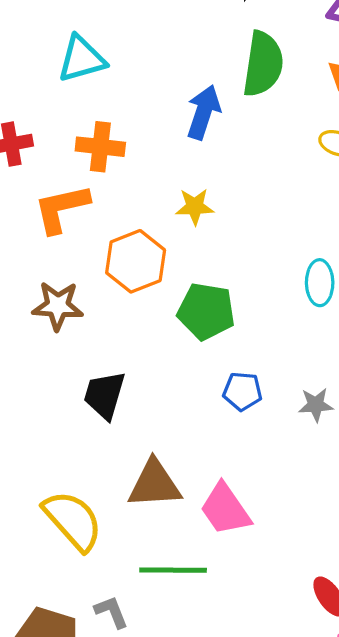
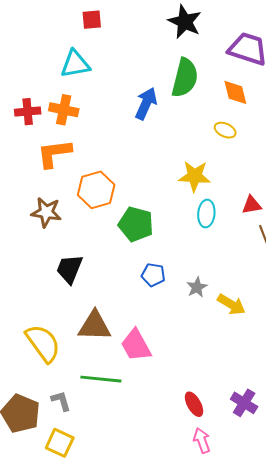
orange cross: (100, 147) -> (64, 110), moved
yellow star: (195, 207) -> (195, 176), moved, size x1.4
gray star: (316, 405) -> (197, 287), turned -30

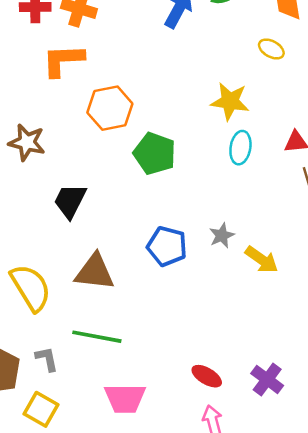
brown star: (46, 212) -> (27, 142), moved
blue pentagon: (153, 275) -> (167, 246), moved, size x1.4
pink trapezoid: (136, 345) -> (125, 398), moved, turned -66
red ellipse: (194, 404) -> (207, 376), turned -35

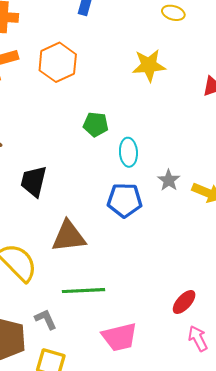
orange hexagon: (110, 108) -> (58, 62), moved
cyan ellipse: (240, 148) -> (128, 152), moved
green pentagon: (155, 154) -> (96, 124), size x0.7
red ellipse: (207, 376) -> (184, 302), turned -65

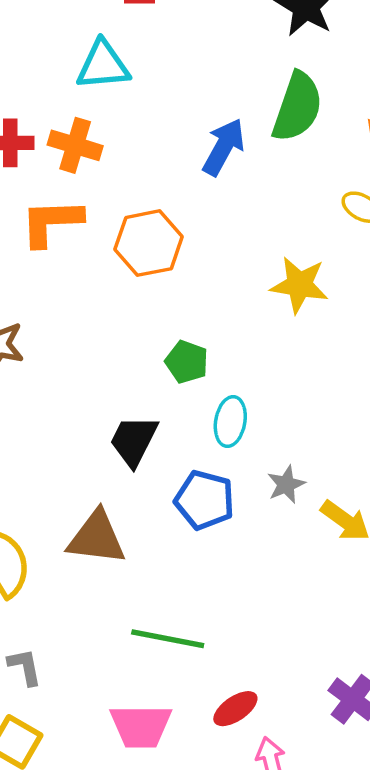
black trapezoid: (34, 181) -> (134, 441), moved
green line: (83, 291) -> (168, 639), moved
red ellipse: (184, 302) -> (235, 709), moved

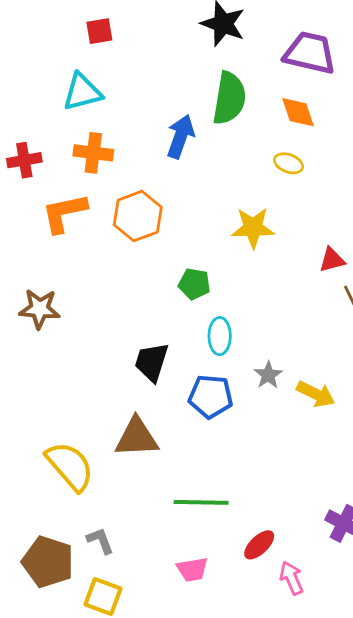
orange cross: (75, 145) -> (93, 153), moved
green pentagon: (187, 362) -> (194, 284), moved
pink trapezoid: (141, 726) -> (192, 569), size x0.7

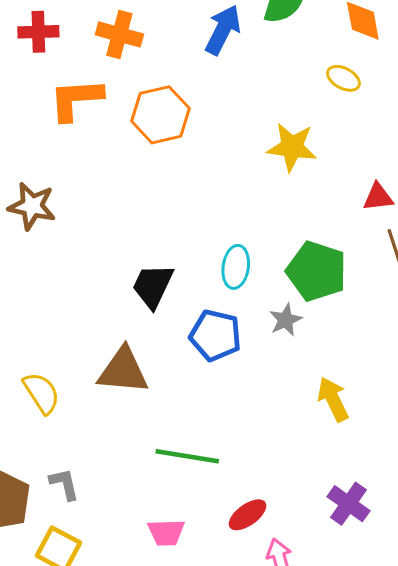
green pentagon: (194, 284) -> (317, 271), moved, size x1.6
yellow arrow: (316, 394) -> (333, 399), moved, turned -150
yellow semicircle: (70, 466) -> (41, 393), size x0.7

